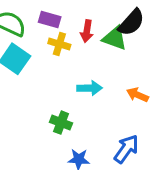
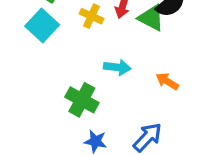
green cross: (61, 123) -> (82, 100), size x1.4

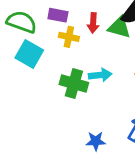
green cross: (82, 100) -> (74, 83), moved

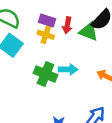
purple rectangle: (58, 15) -> (47, 20), moved

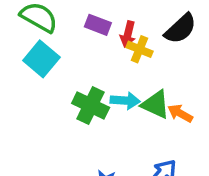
green triangle: (89, 31) -> (156, 104), moved
yellow cross: (46, 35) -> (139, 49), moved

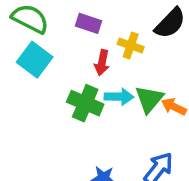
red arrow: (128, 34) -> (102, 63), moved
green triangle: (156, 104) -> (149, 99), turned 48

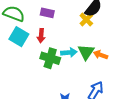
yellow cross: (131, 45) -> (86, 20), moved, turned 32
red arrow: (102, 63) -> (41, 36), moved

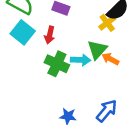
green triangle: (86, 52) -> (97, 50), moved
orange arrow: (101, 55) -> (110, 59), moved

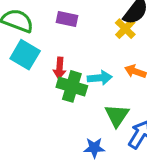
red arrow: (50, 35) -> (60, 68), moved
green triangle: (97, 50) -> (117, 115), moved

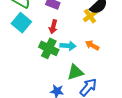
red arrow: (60, 68) -> (53, 27), moved
green triangle: (117, 115) -> (75, 72), turned 30

